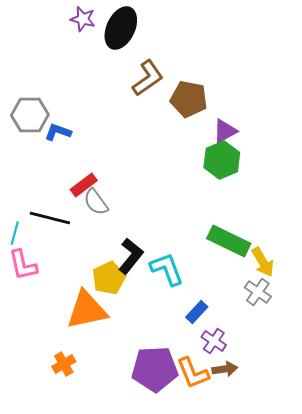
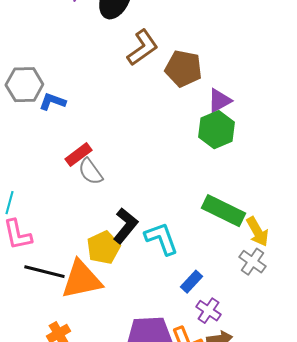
black line: (50, 218) -> (44, 272), moved

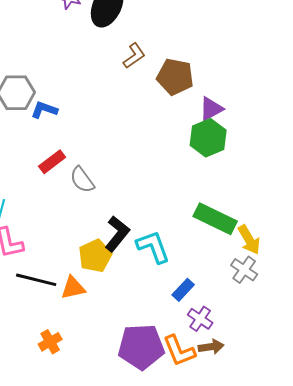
brown L-shape: (142, 48) -> (134, 56), size x0.7
red rectangle: (78, 155) -> (52, 162), moved
orange triangle: (81, 280) -> (73, 288), size x0.6

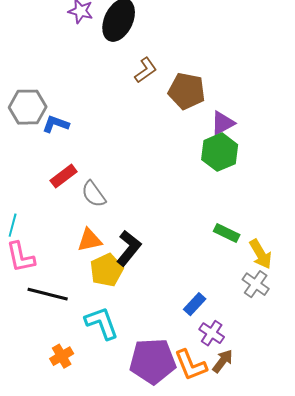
green rectangle: (215, 219) -> (227, 233), size x0.6
cyan L-shape: (153, 247) -> (102, 323), moved
orange triangle: (73, 288) -> (90, 240), moved
brown arrow: (211, 347) -> (223, 361), turned -45

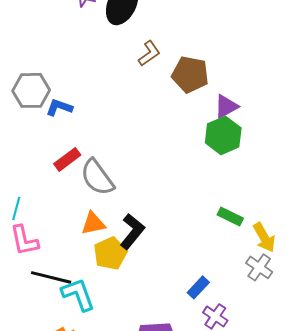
gray semicircle: (94, 194) -> (97, 177), size x1.4
cyan L-shape: (102, 323) -> (78, 294), moved

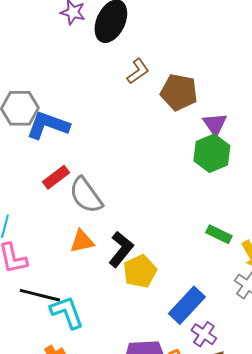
purple triangle: (226, 106) -> (215, 124), turned -36
blue L-shape: (59, 107) -> (48, 125), size x1.6
yellow pentagon: (110, 253) -> (140, 271), moved
blue rectangle: (198, 287) -> (187, 305), size x1.6

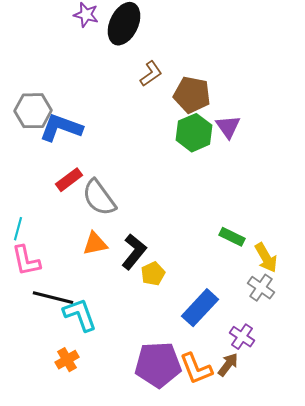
green hexagon: (212, 153) -> (194, 133), moved
yellow pentagon: (140, 271) -> (153, 274), size x0.7
purple cross: (204, 334) -> (242, 337), moved

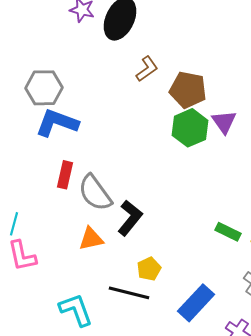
gray hexagon: (33, 111) -> (44, 88), moved
red rectangle: (69, 180) -> (65, 175), turned -40
black L-shape: (134, 252) -> (130, 218), moved
black line: (53, 298) -> (129, 293), moved

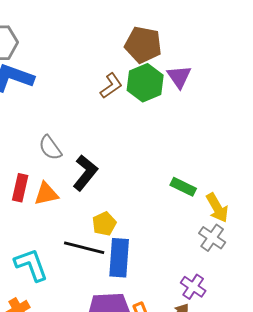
brown L-shape: (147, 69) -> (111, 86), moved
red rectangle: (65, 175) -> (20, 188), moved
gray semicircle: (95, 193) -> (50, 148), size x0.7
blue rectangle: (196, 303) -> (119, 258), moved, turned -39

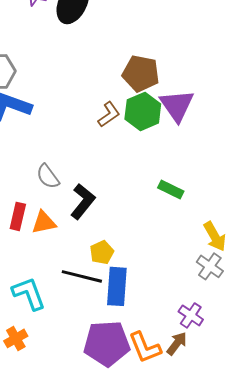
purple triangle: (179, 77) -> (177, 105), size x1.4
green rectangle: (183, 187) -> (171, 189), moved

